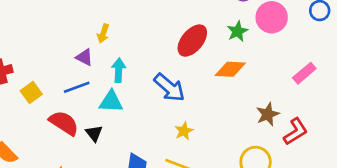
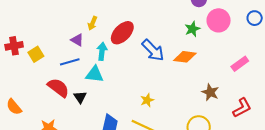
red ellipse: (192, 41) -> (122, 33), moved
blue arrow: (169, 87) -> (153, 50), moved
yellow square: (31, 93) -> (36, 54), moved
brown star: (268, 114) -> (210, 92), turned -30
red L-shape: (295, 132) -> (242, 108), moved

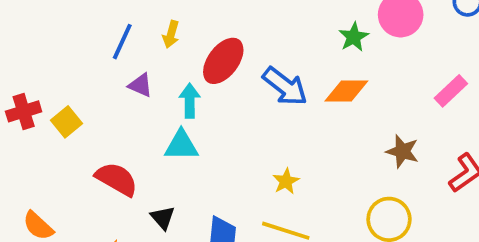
yellow arrow: (92, 23) -> (171, 34), moved
blue line: (70, 62) -> (122, 42), moved, turned -42
black triangle: (80, 97) -> (163, 218), moved

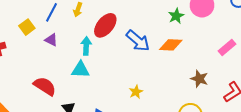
purple triangle: (140, 85) -> (51, 40), moved
yellow square: (67, 122) -> (27, 27), moved

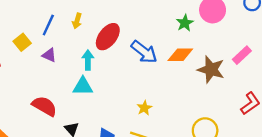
brown star: (199, 79) -> (211, 69), moved, size x1.4

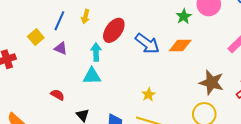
brown star: (211, 69) -> (212, 82), moved
red semicircle: (44, 106) -> (57, 95), size x0.6

